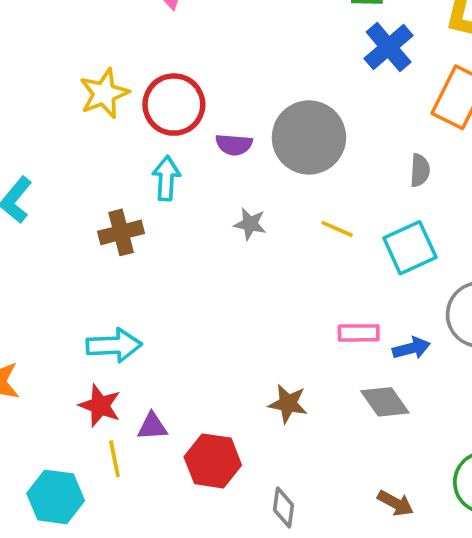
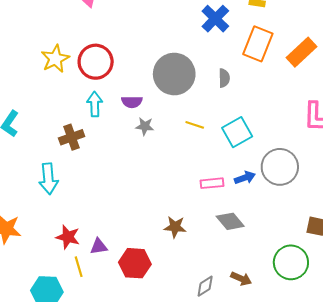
purple semicircle: (234, 145) -> (132, 102), moved
gray semicircle: (420, 170) -> (224, 78), moved
cyan arrow: (114, 345) -> (48, 179), moved, turned 92
blue arrow: (411, 348) -> (245, 178), moved
gray diamond: (284, 507) -> (205, 286), moved, turned 55

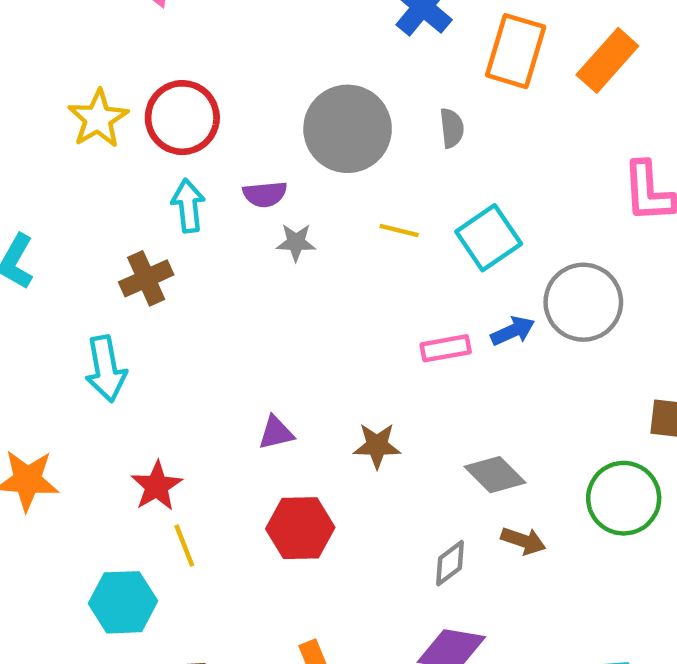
gray diamond: (230, 221) -> (495, 475), moved
red star: (68, 237) -> (157, 486), turned 30
purple triangle: (99, 246) -> (276, 433), moved

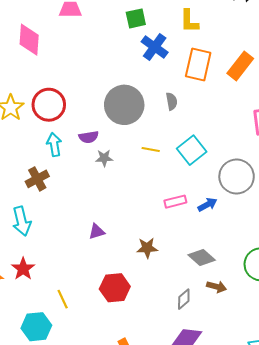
blue arrow: (513, 331) -> (207, 205), moved
purple triangle: (276, 433) -> (97, 232), moved
red star: (157, 486) -> (23, 269), moved

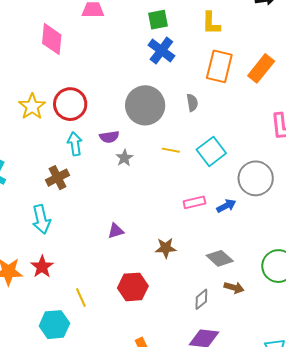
blue cross: (155, 47) -> (161, 50), moved
gray star: (104, 158) -> (124, 158), turned -30

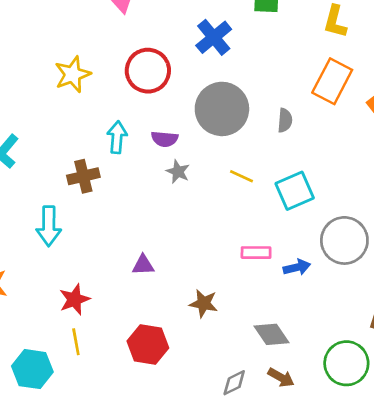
blue cross: (161, 50) -> (214, 37), moved
red circle: (70, 104) -> (148, 71), moved
gray star: (124, 158) -> (178, 172), turned -30
red star: (42, 267) -> (74, 299), moved

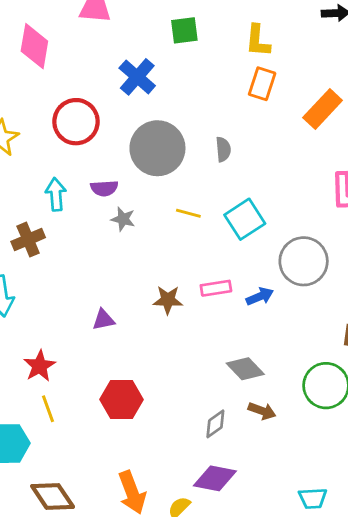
orange rectangle: (332, 81) -> (262, 84), moved, size x0.7
brown star: (204, 303) -> (168, 300), moved

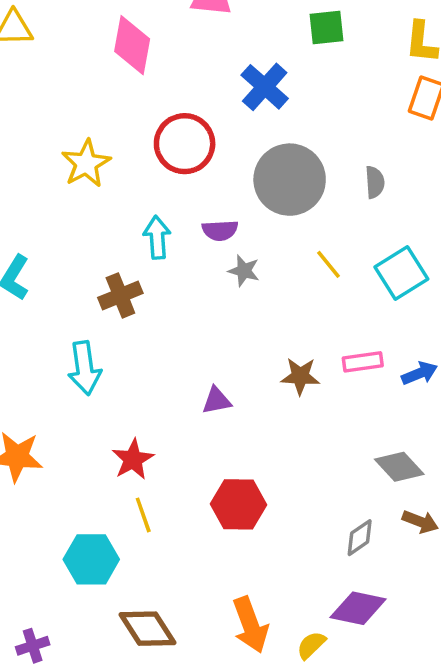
yellow line: (188, 213) -> (329, 264), turned 35

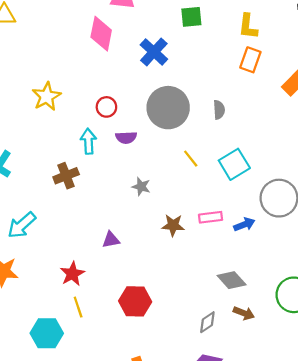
pink diamond: (132, 45) -> (101, 34), moved
red circle: (185, 144) -> (106, 107), moved, size x0.6
gray star: (244, 271) -> (141, 187), moved
cyan arrow: (85, 368) -> (22, 225), moved, turned 56
purple triangle: (217, 401) -> (111, 240), moved

